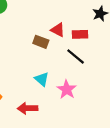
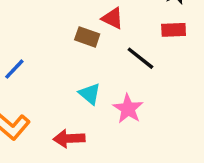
red rectangle: (80, 34) -> (174, 30), moved

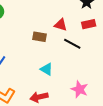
red triangle: (113, 18) -> (61, 25), moved
pink star: (128, 109) -> (79, 89), moved

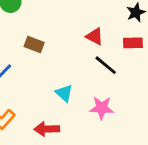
brown rectangle: (40, 37) -> (34, 44), moved
pink star: (79, 89) -> (102, 108), moved, turned -30

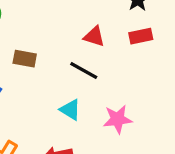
black line: (106, 65) -> (84, 71), moved

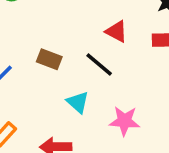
brown rectangle: (25, 59) -> (49, 59), moved

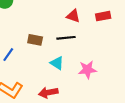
black line: (99, 64) -> (66, 38), turned -36

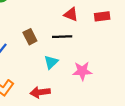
brown rectangle: (35, 40) -> (30, 37), turned 48
cyan triangle: (57, 63) -> (51, 62), turned 40

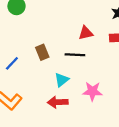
red triangle: (71, 14) -> (86, 33), turned -40
red arrow: (40, 92) -> (58, 102), moved

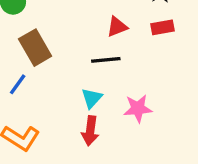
brown rectangle: (42, 52) -> (35, 48), moved, size x1.5
red arrow: (58, 102) -> (90, 131), turned -72

